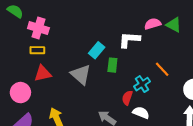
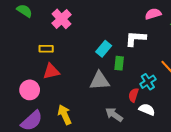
pink semicircle: (153, 24) -> (153, 14), moved
pink cross: (38, 28) -> (62, 19), moved, turned 30
gray triangle: (81, 75) -> (100, 81), moved, turned -45

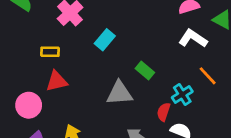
white L-shape: (136, 39) -> (193, 38), moved, turned 30
cyan rectangle: (104, 49) -> (105, 40), moved
green rectangle: (119, 63) -> (145, 70), turned -56

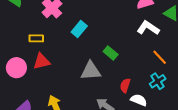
cyan cross: (182, 95) -> (158, 81), moved
pink circle: (29, 105) -> (16, 68), moved

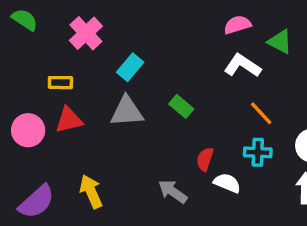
gray triangle: (91, 71) -> (127, 112), moved
cyan cross: (158, 81) -> (258, 152), turned 35

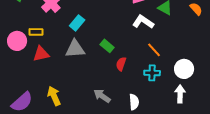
pink circle: (28, 130) -> (17, 41), moved
red semicircle: (205, 159) -> (121, 64), moved
white semicircle: (227, 183) -> (134, 102), moved, turned 63

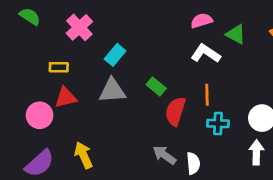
pink circle: (17, 41) -> (40, 115), moved
orange line: (154, 50) -> (207, 95), moved, turned 42
red semicircle: (121, 64) -> (175, 111), size x1.5
gray arrow: (102, 96) -> (164, 155), moved

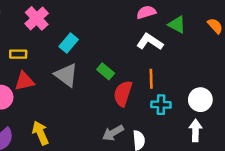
gray triangle: (112, 91) -> (66, 75), turned 40
gray arrow: (164, 155) -> (113, 133), turned -65

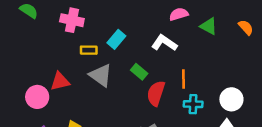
pink cross: (37, 18) -> (72, 20), turned -35
white L-shape: (150, 42) -> (164, 43), moved
cyan rectangle: (69, 43) -> (116, 39), moved
yellow rectangle: (18, 54) -> (89, 50), moved

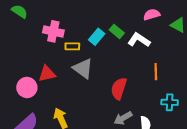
pink cross: (72, 20) -> (53, 31), moved
green rectangle: (139, 72) -> (117, 31), moved
red semicircle: (156, 93) -> (119, 89), moved
cyan cross: (193, 104) -> (170, 102), moved

